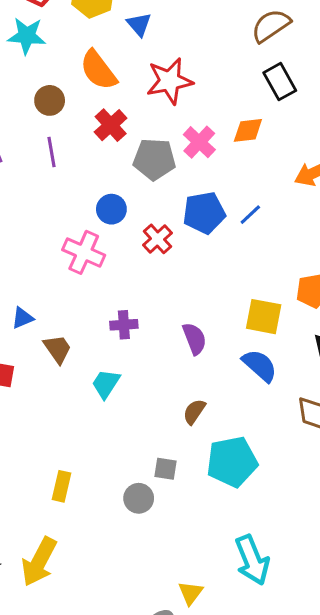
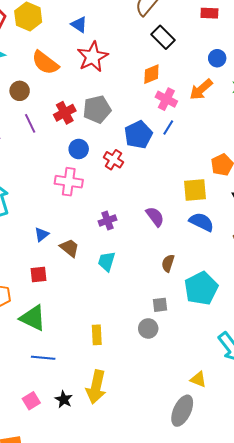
blue triangle: (139, 24) -> (79, 25), moved
red cross: (111, 125) -> (65, 113), moved, turned 30
pink cross: (199, 142) -> (166, 99), moved
yellow triangle: (191, 593) -> (198, 379), turned -30

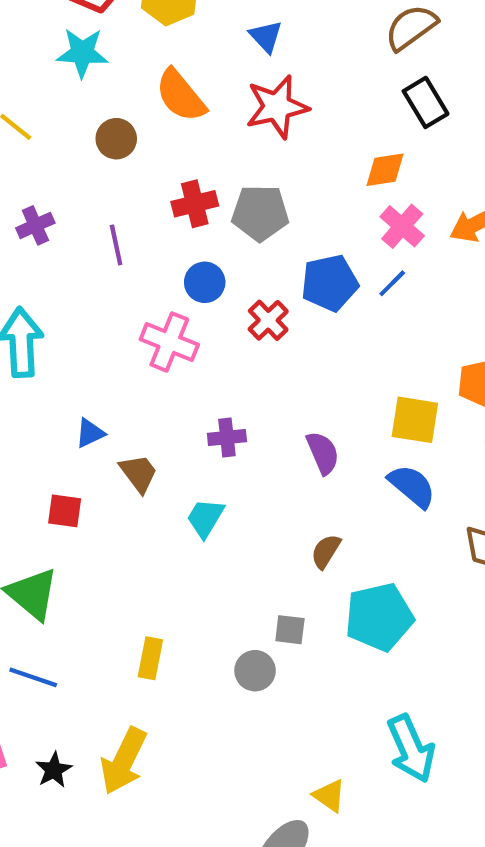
purple line: (30, 123) -> (116, 245), moved

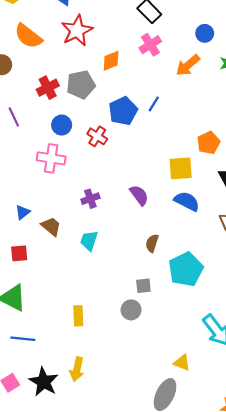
orange diamond: (385, 170) -> (111, 61), moved
pink cross: (402, 226) -> (150, 45), moved, turned 30
yellow arrow: (124, 761) -> (77, 369), size x0.7
black star: (54, 770) -> (44, 382), size x1.6

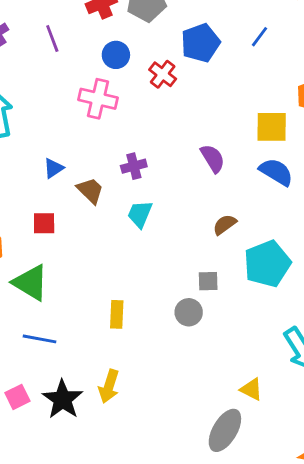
blue line: (154, 104) -> (260, 37), moved
purple cross: (90, 199) -> (134, 166), moved
brown semicircle: (152, 243) -> (225, 225), turned 30

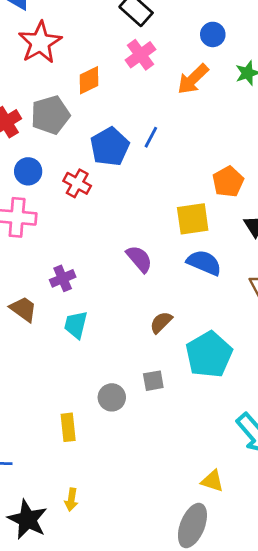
blue line: (260, 37) -> (151, 137), moved
gray circle: (189, 312) -> (112, 397), moved
yellow arrow: (109, 386) -> (71, 500), size x0.7

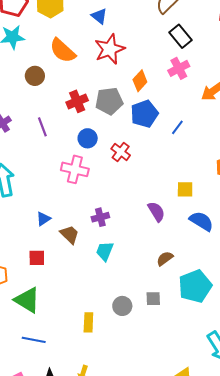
orange diamond: (89, 80) -> (140, 81), turned -30
blue pentagon: (110, 147) -> (144, 114), moved
yellow square: (193, 219) -> (185, 189), moved, size x0.7

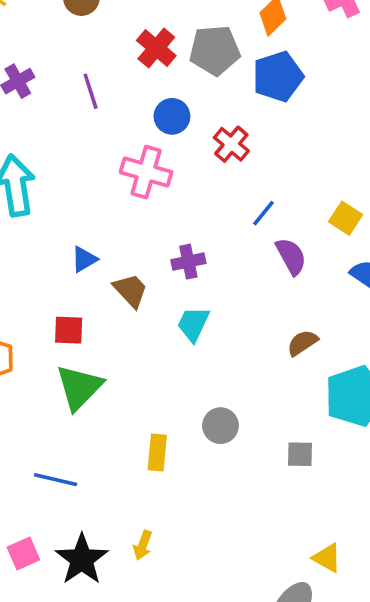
red cross: (77, 101) -> (156, 48), turned -30
blue line: (177, 127) -> (263, 213), moved
yellow square: (185, 189) -> (346, 218), turned 30
gray square: (153, 299) -> (300, 454), moved
green triangle: (27, 300) -> (79, 387), moved, turned 40

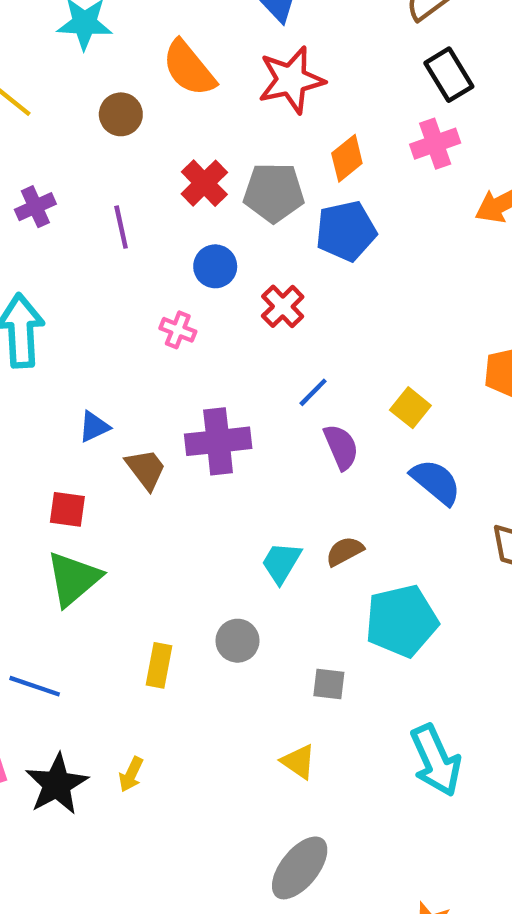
pink cross: (146, 172) -> (178, 330), size x0.6
purple cross: (188, 262) -> (218, 441), size x1.6
cyan trapezoid: (193, 324) -> (281, 563), moved
yellow triangle: (327, 558) -> (299, 762), moved

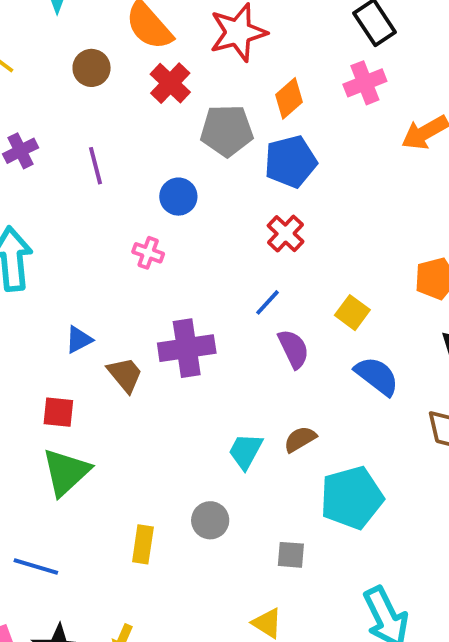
red cross: (204, 183) -> (170, 83), moved
red cross: (283, 306) -> (286, 234), moved

